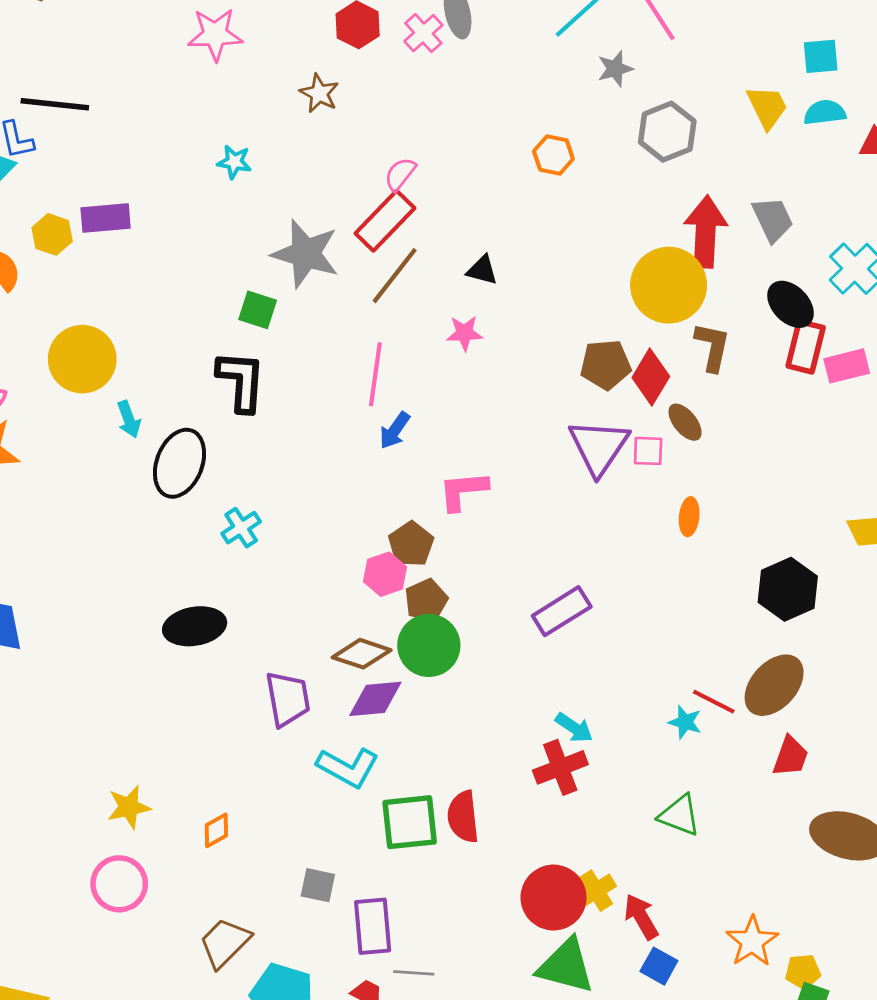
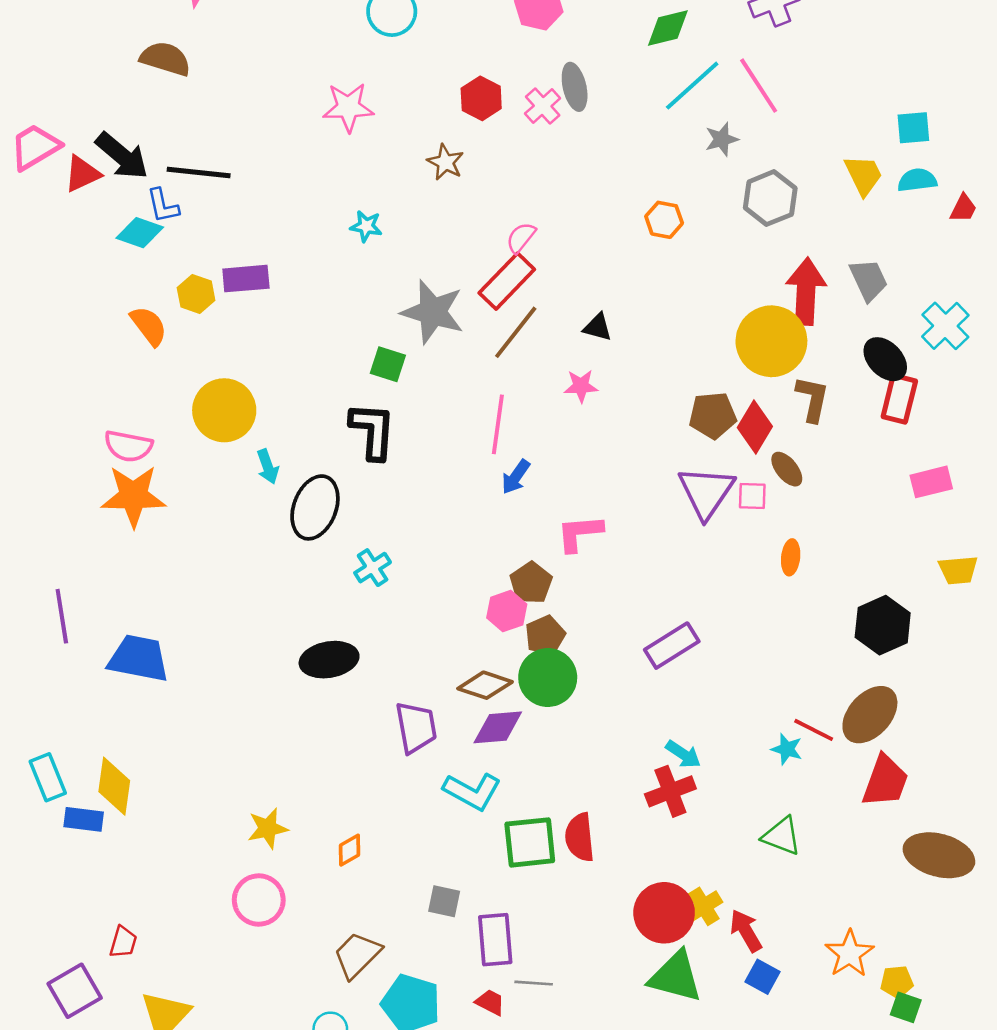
pink rectangle: (847, 366) -> (931, 482), moved
red trapezoid: (791, 756) -> (885, 781), size x1.4

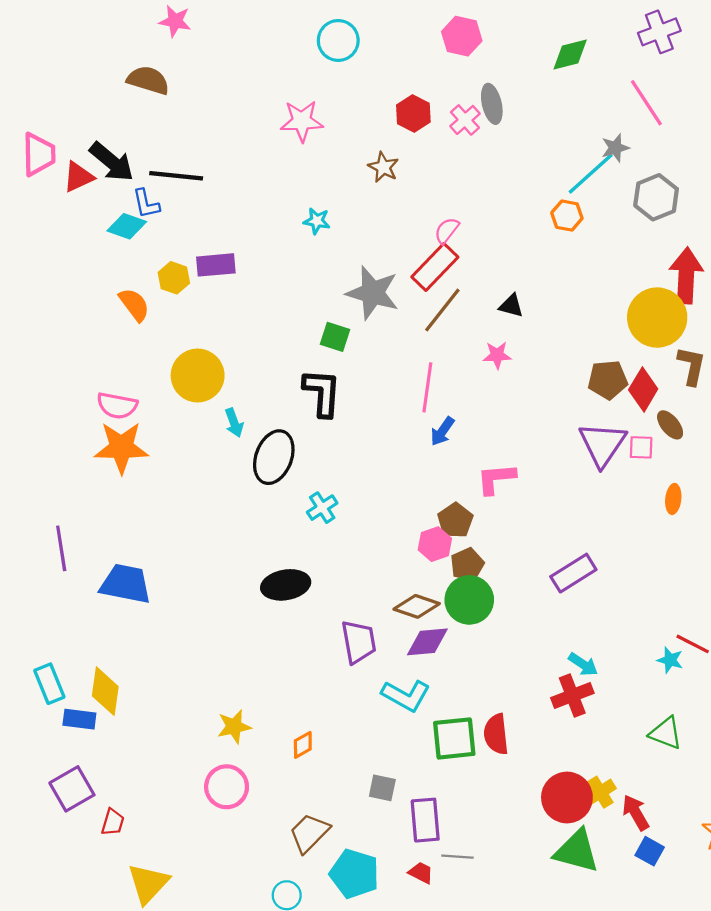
cyan line: (692, 86) -> (591, 174), moved
pink trapezoid: (35, 147) -> (39, 154), turned 120
purple square: (75, 991) -> (72, 789), moved

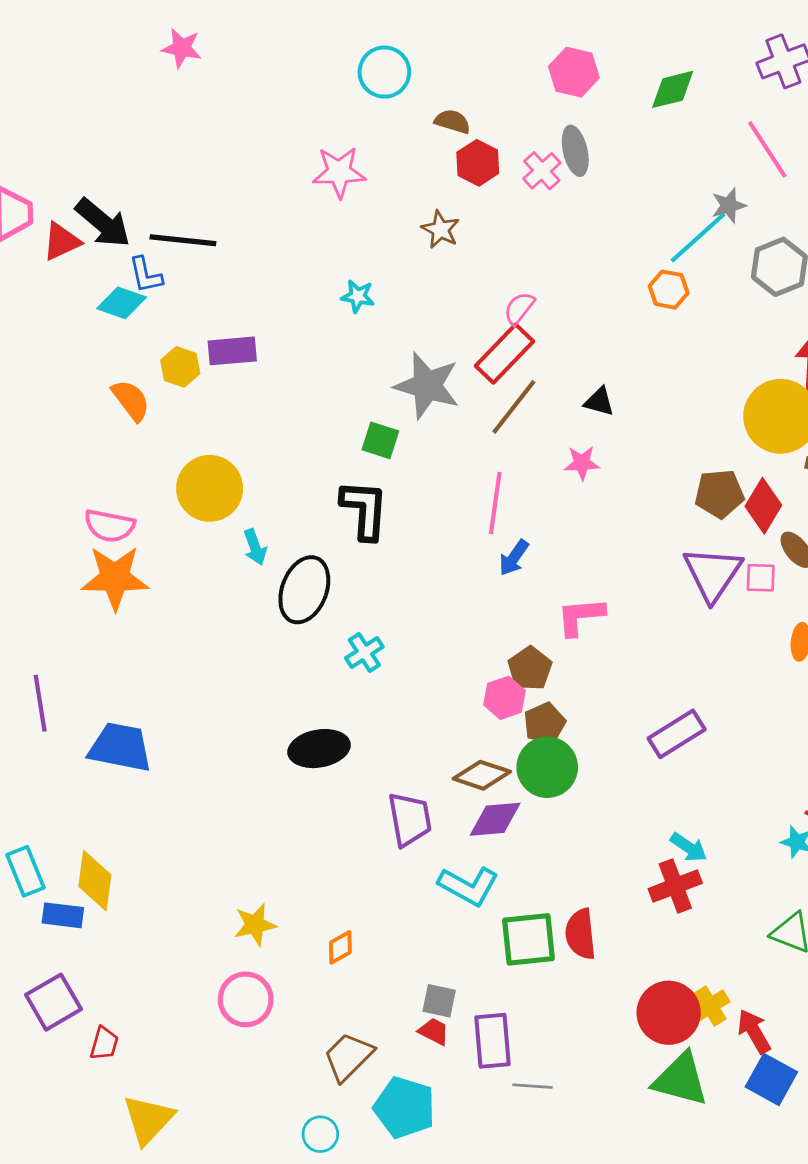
pink hexagon: (462, 36) -> (574, 72), moved
brown semicircle: (148, 80) -> (452, 121), moved, size x0.7
blue square: (650, 851) -> (771, 1079), size x1.4
red trapezoid: (421, 873) -> (434, 1031), moved

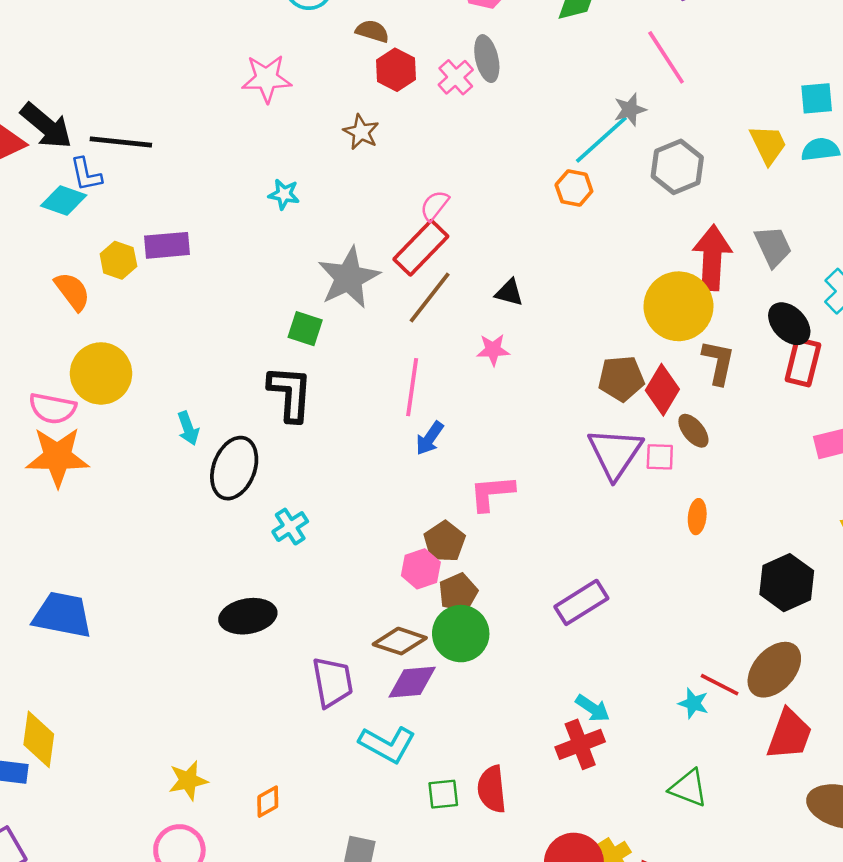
gray star: (427, 386) -> (349, 278), turned 30
yellow circle: (210, 488) -> (101, 373), moved
green square: (529, 939) -> (443, 794), size x0.6

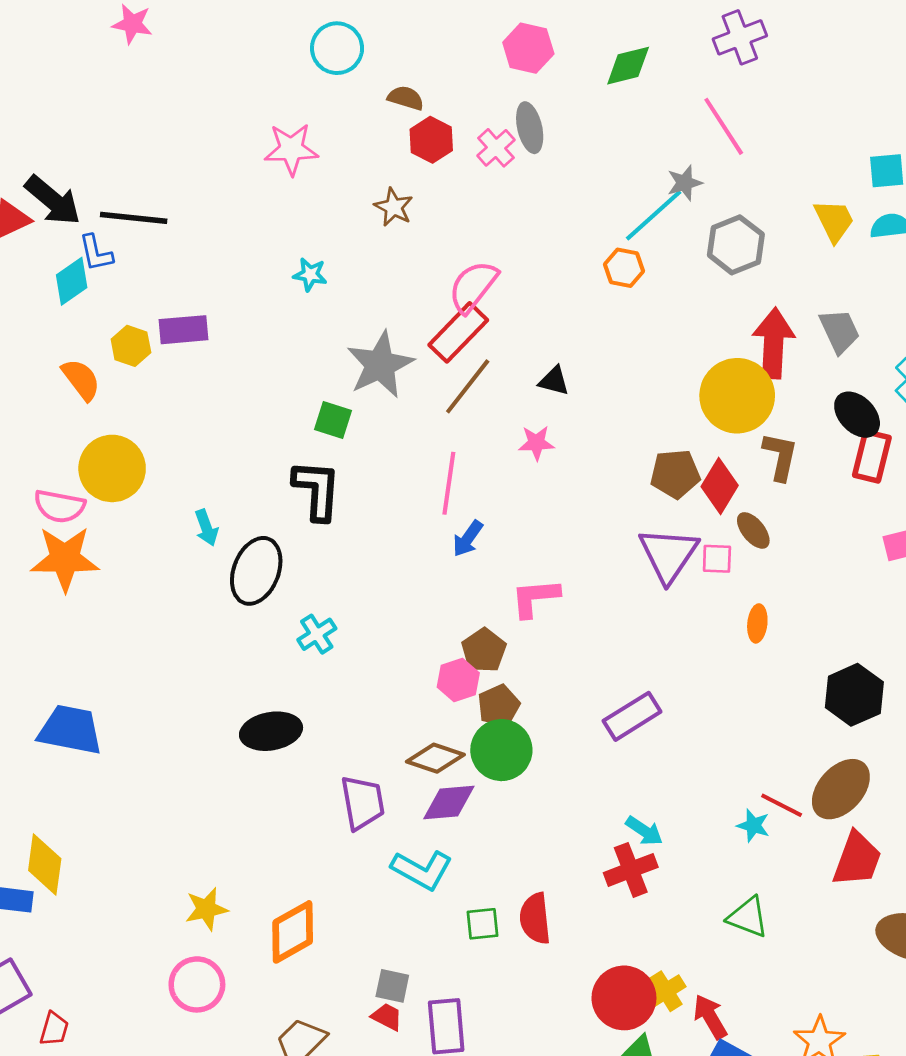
cyan diamond: (64, 200) -> (72, 281), turned -54
pink semicircle: (435, 205) -> (473, 287), size x1.6
orange diamond: (268, 802) -> (293, 932), size x1.8

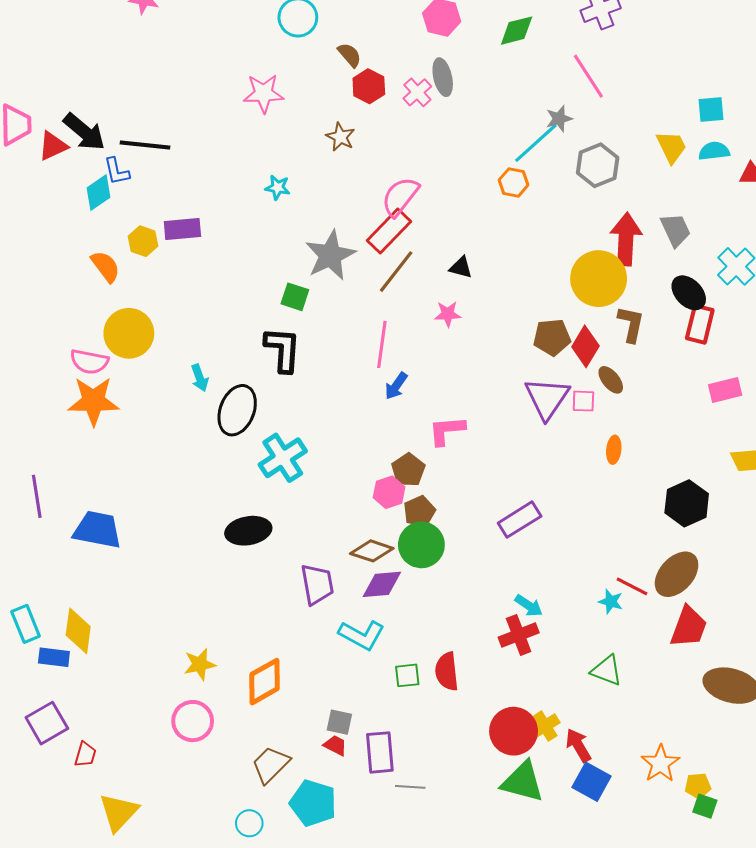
brown semicircle: (406, 98) -> (350, 55), turned 32
cyan cross: (317, 634) -> (283, 458), size x1.6

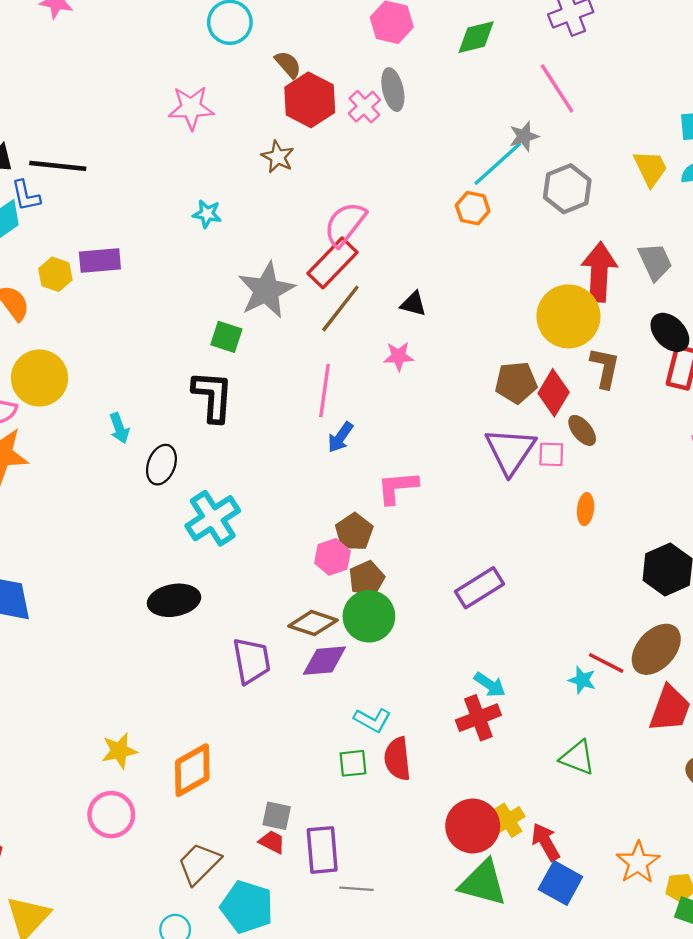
red hexagon: (369, 86) -> (310, 100), size x1.4
black ellipse: (237, 410) -> (161, 465), size x0.7
cyan L-shape: (362, 635) -> (372, 720), moved, size x0.7

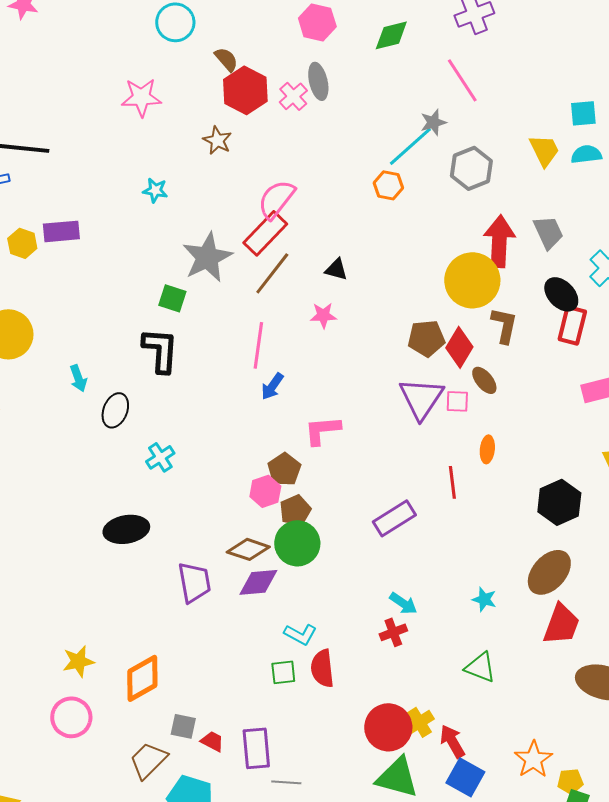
cyan cross: (213, 518) -> (160, 457), size x0.6
red line: (606, 663) -> (452, 482), moved, turned 56
red cross: (478, 718) -> (393, 632), size x0.7
gray square: (277, 816) -> (183, 726), moved

